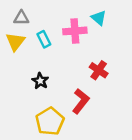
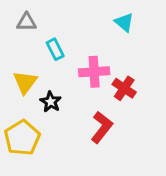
pink cross: (75, 31) -> (94, 72), moved
yellow triangle: (15, 42) -> (25, 82), moved
yellow pentagon: (50, 121) -> (22, 138), moved

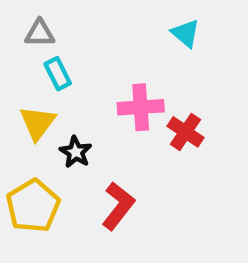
cyan rectangle: (55, 49) -> (58, 74), moved
red L-shape: (102, 127) -> (118, 206), moved

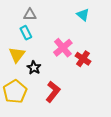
gray triangle: (40, 33) -> (30, 15), moved
pink cross: (141, 107) -> (63, 48), turned -36

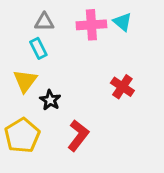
pink cross: (63, 48) -> (91, 25), moved, turned 36

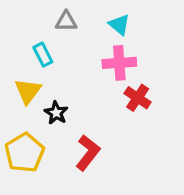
gray triangle: (44, 22) -> (66, 21), moved
cyan triangle: (122, 22) -> (119, 25), moved
pink cross: (91, 25) -> (119, 63), moved

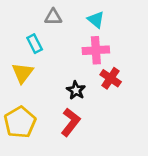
black star: (56, 113) -> (76, 90), moved

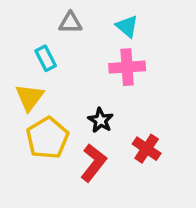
red cross: (111, 78) -> (147, 149), moved
yellow pentagon: (20, 122) -> (47, 138), moved

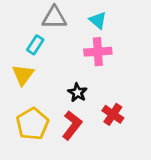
gray triangle: (70, 23) -> (54, 18), size x1.4
cyan rectangle: (46, 58) -> (35, 45), turned 60
yellow pentagon: (47, 138) -> (32, 124), moved

